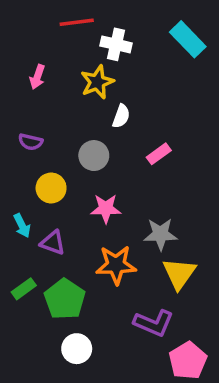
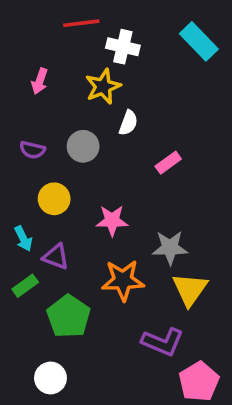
gray circle: (94, 156) -> (83, 146), moved
green rectangle: (24, 289) -> (25, 286), moved
white circle: (77, 349) -> (50, 378), moved

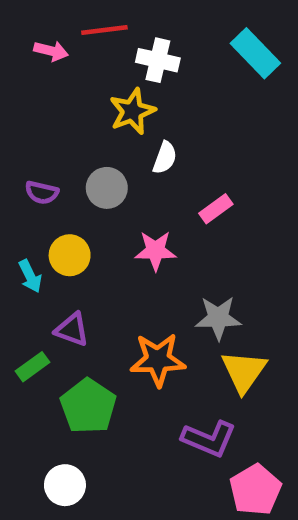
pink arrow: (40, 81) -> (51, 51), moved, turned -95
pink star: (112, 221) -> (156, 251), moved
cyan arrow: (23, 239) -> (30, 276), moved

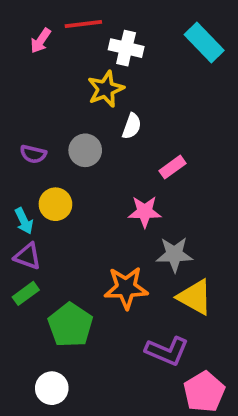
pink arrow: (51, 51) -> (41, 41), turned 110
pink star: (156, 251) -> (145, 212), moved
purple triangle: (72, 330) -> (28, 256), moved
yellow triangle: (244, 371) -> (195, 297), turned -36

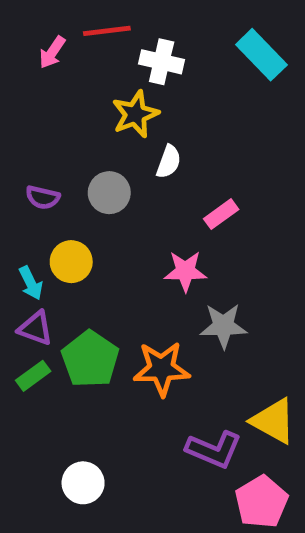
yellow triangle: (195, 297) -> (273, 421), moved
green pentagon: (70, 325) -> (90, 359), moved
white circle: (52, 388) -> (83, 483), moved

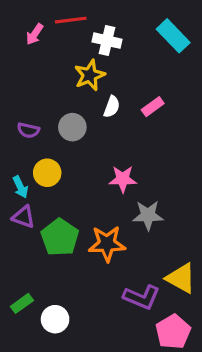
pink rectangle: (221, 214) -> (153, 107), moved
green rectangle: (33, 376) -> (22, 303), moved

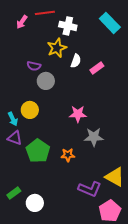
white semicircle: (112, 107) -> (76, 61), moved
purple semicircle: (28, 130) -> (34, 66), moved
orange star: (107, 244) -> (68, 155), size x0.6

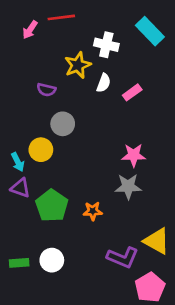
white cross: (68, 26) -> (106, 45), moved
gray circle: (46, 81) -> (63, 124), moved
pink star: (78, 114) -> (134, 155), moved
green rectangle: (14, 193) -> (19, 263), turned 32
white circle: (35, 203) -> (52, 260), moved

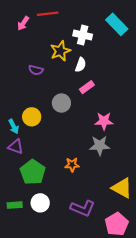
pink rectangle: (132, 92) -> (87, 87), moved
gray circle: (63, 124) -> (61, 103), moved
green pentagon: (52, 206) -> (33, 172), moved
purple L-shape: (123, 257) -> (83, 208), moved

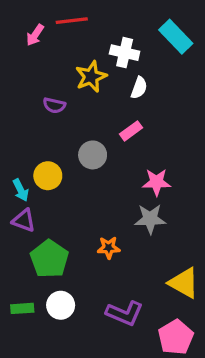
white semicircle: (81, 65) -> (139, 88), moved

